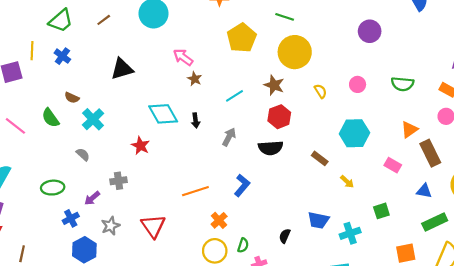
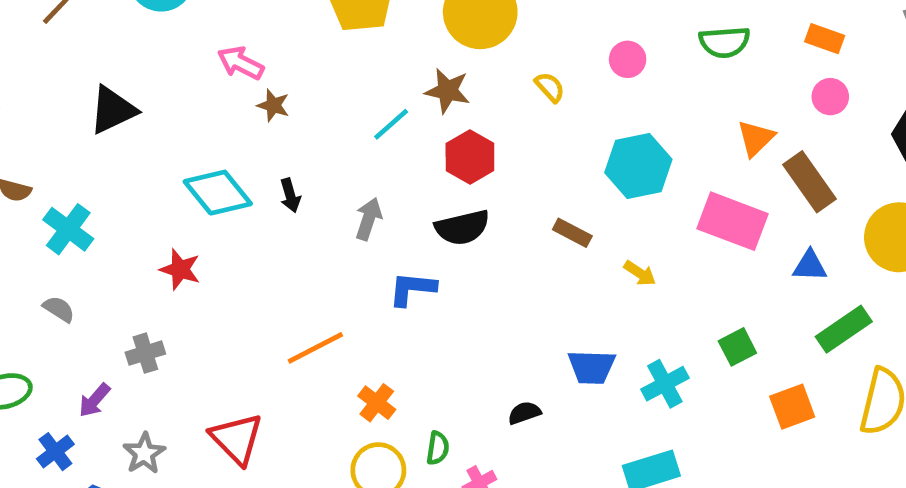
cyan line: (234, 96) -> (391, 124), moved
pink rectangle: (393, 165) -> (733, 221), size x1.8
blue L-shape: (242, 185) -> (412, 289), moved, turned -115
green square: (381, 211) -> (737, 347), moved
black semicircle: (285, 236) -> (524, 413), turned 56

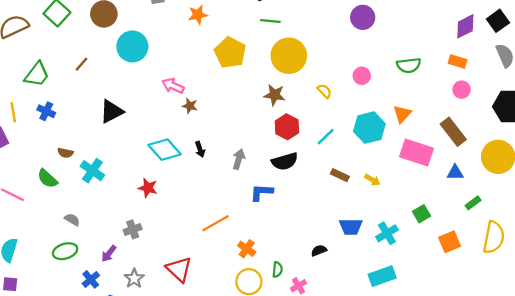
cyan line: (391, 124) -> (326, 137), moved
orange triangle: (756, 138) -> (402, 114), moved
brown rectangle: (572, 233) -> (340, 175), moved
gray semicircle: (59, 309) -> (72, 220), moved
green rectangle: (844, 329) -> (473, 203), size x0.6

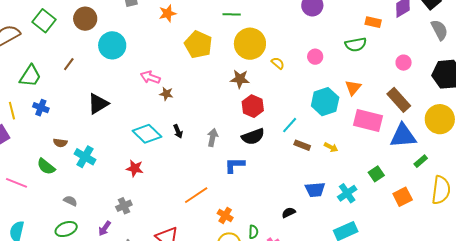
orange rectangle: (458, 61) -> (373, 22), moved
yellow semicircle: (324, 91) -> (278, 63), moved
cyan line: (326, 137) -> (290, 125), moved
blue triangle: (455, 173) -> (403, 136), size x1.8

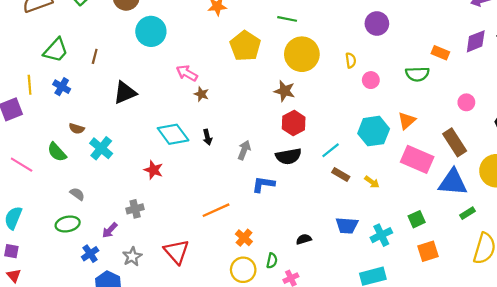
yellow semicircle: (278, 63) -> (351, 60), moved, turned 32
brown line: (69, 64) -> (95, 56), moved, turned -32
orange square: (403, 197) -> (428, 251), moved
black semicircle: (289, 213) -> (304, 239), moved

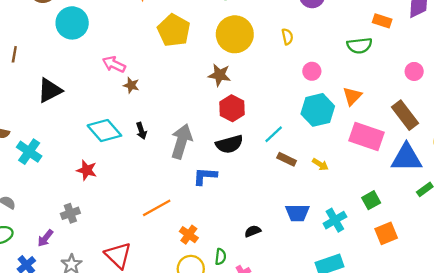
pink circle: (371, 80) -> (312, 71), moved
gray arrow: (244, 150) -> (182, 141), size x1.6

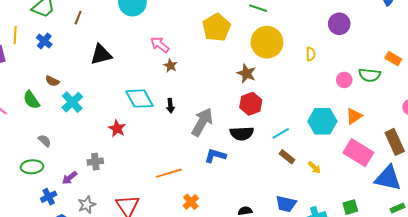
pink circle: (312, 71) -> (344, 80), moved

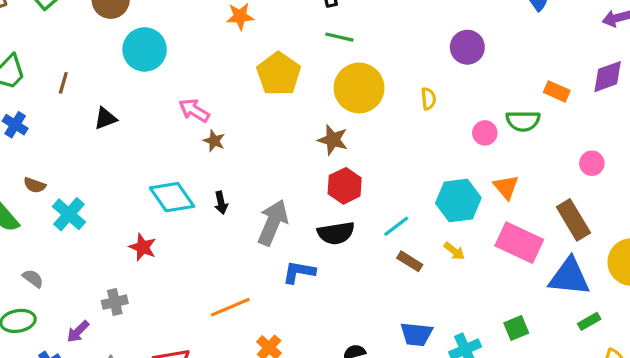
black triangle: (101, 55) -> (105, 118), moved, size x0.7
orange triangle: (354, 116) -> (506, 187), turned -30
yellow arrow: (314, 167) -> (454, 251), moved

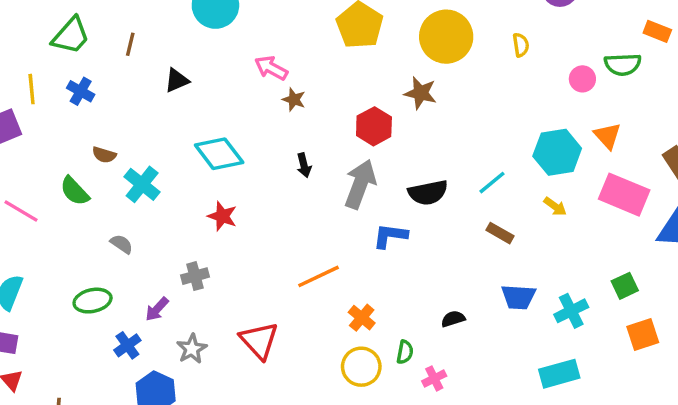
red hexagon: (345, 186) -> (374, 126), moved
cyan diamond: (172, 197) -> (219, 154), moved
brown rectangle: (410, 261) -> (500, 233), moved
gray semicircle: (33, 278) -> (122, 244), moved

